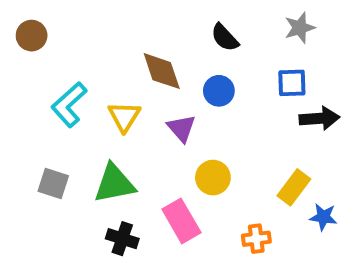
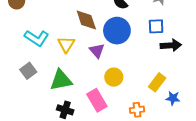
blue circle: (219, 91) -> (117, 31), size x1.6
cyan L-shape: (69, 105) -> (37, 38), turned -105
gray square: (53, 183) -> (28, 71), moved, turned 35

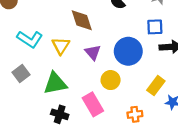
blue circle: (117, 31) -> (128, 51), moved

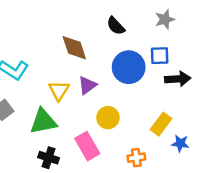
yellow triangle: (61, 46) -> (59, 90), moved
blue circle: (128, 51) -> (129, 67), moved
purple triangle: (93, 52) -> (87, 85), turned 35

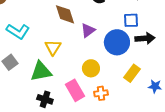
blue circle: (129, 67) -> (117, 42), moved
purple triangle: (87, 85) -> (88, 30), moved
blue star: (180, 143) -> (155, 86), moved
orange cross: (136, 158) -> (101, 93), moved

